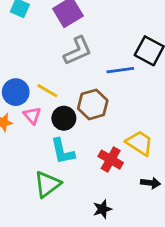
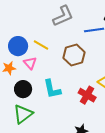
black circle: (64, 118) -> (23, 89), moved
green triangle: (47, 184) -> (23, 114), moved

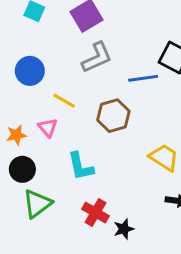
blue circle: (18, 46) -> (30, 71), moved
black circle: (23, 89) -> (22, 169), moved
red cross: (87, 95) -> (95, 213), moved

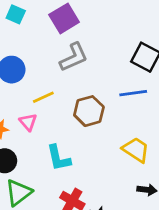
blue line: (143, 78) -> (133, 93), moved
yellow line: (64, 101) -> (43, 97), turned -55

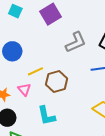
gray L-shape: (74, 57) -> (76, 42), moved
brown hexagon: (89, 111) -> (57, 81), moved

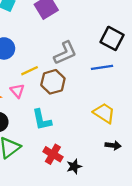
gray L-shape: (76, 42) -> (65, 53), moved

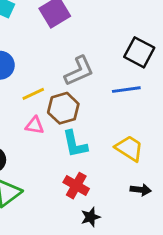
pink triangle: (17, 91) -> (35, 125), moved, turned -40
cyan L-shape: (42, 120) -> (75, 144), moved
red cross: (53, 154) -> (76, 186), moved

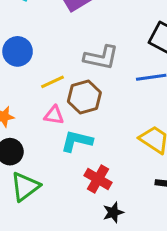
gray L-shape: (79, 71) -> (101, 57), turned 36
cyan L-shape: (75, 144) -> (77, 141), moved, turned 116

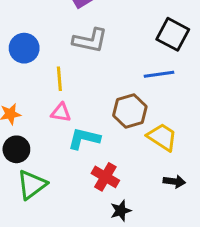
gray L-shape: (101, 57) -> (90, 40), moved
yellow line: (52, 82) -> (59, 79), turned -70
brown hexagon: (84, 97) -> (130, 111), moved

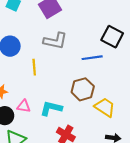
blue line: (159, 74) -> (92, 58), moved
pink triangle: (61, 113) -> (24, 106), moved

